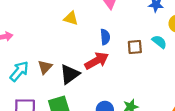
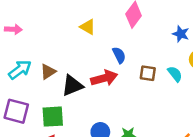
blue semicircle: (105, 37) -> (119, 55), turned -35

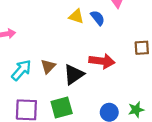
blue semicircle: (119, 55) -> (98, 18), moved
red arrow: (104, 78) -> (102, 61), turned 35

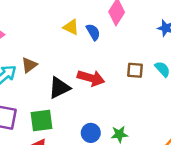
brown triangle: (48, 66) -> (29, 65), moved

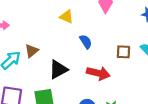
blue semicircle: (93, 32) -> (86, 42), moved
red arrow: (91, 78) -> (98, 73), moved

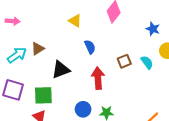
brown square: (123, 52) -> (124, 61), turned -32
red arrow: (98, 73) -> (98, 78), turned -115

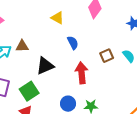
brown triangle: (38, 49) -> (22, 46), turned 32
green square: (43, 95) -> (29, 91), turned -30

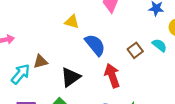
blue semicircle: (73, 43) -> (95, 45), size x1.5

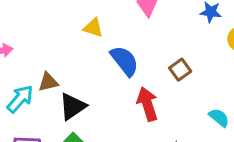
cyan semicircle: (159, 45) -> (219, 118), moved
black triangle: (71, 77) -> (72, 106), moved

